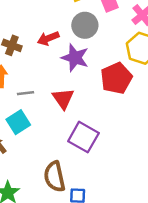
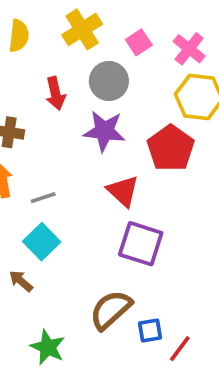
red arrow: (48, 38) -> (55, 93), moved, turned -70
red triangle: (63, 99) -> (123, 191), moved
brown semicircle: (55, 177) -> (111, 310), turned 72

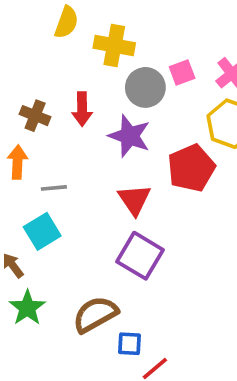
yellow cross: (82, 29) -> (114, 45), moved, turned 30
pink square: (139, 42) -> (182, 73), moved
red arrow: (55, 93) -> (82, 109), moved
green star: (48, 347) -> (27, 308), moved

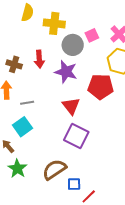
red pentagon: (191, 168) -> (101, 87), turned 30

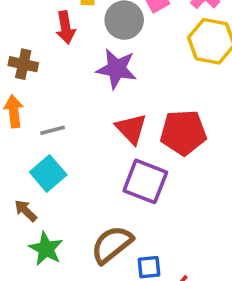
red arrow: (39, 59) -> (66, 27), moved
red pentagon: (101, 87) -> (183, 133), moved

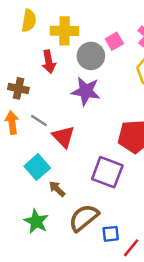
red triangle: (131, 129) -> (63, 137), moved
gray line: (53, 130) -> (39, 121), moved, turned 48
brown arrow: (26, 211) -> (57, 189), moved

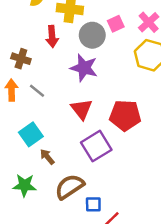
red triangle: (63, 137) -> (82, 109), moved
purple square: (107, 172) -> (96, 146), turned 32
green star: (36, 221) -> (24, 185), turned -30

